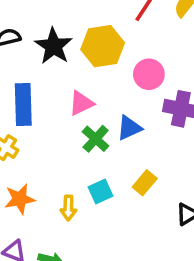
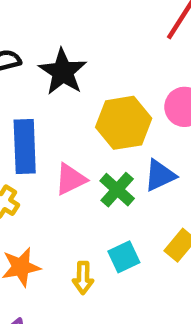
yellow hexagon: (103, 46) -> (124, 123), moved
pink triangle: (81, 103) -> (71, 179), moved

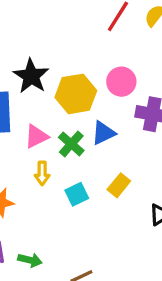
black star: (63, 72) -> (31, 76), moved
yellow arrow: (83, 278) -> (42, 173), moved

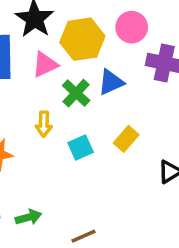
pink triangle: (36, 136) -> (45, 64), moved
green arrow: (30, 260) -> (28, 217), turned -30

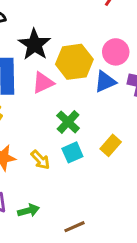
blue triangle: (111, 82) -> (105, 82), moved
green cross: (76, 93) -> (68, 122), moved
yellow arrow: (44, 124) -> (40, 160), moved, turned -45

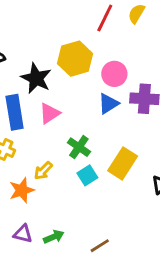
yellow hexagon: (74, 62) -> (75, 59), moved
yellow rectangle: (111, 145) -> (123, 163), size x1.5
yellow arrow: (40, 160) -> (43, 171), moved, turned 96

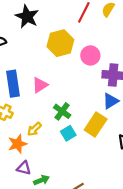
black star: (36, 78) -> (27, 17), moved
blue triangle: (108, 104) -> (111, 101), moved
purple triangle: (23, 234) -> (24, 168), moved

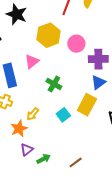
pink triangle: (40, 85) -> (32, 61), moved
green cross: (62, 111) -> (54, 84), moved
purple triangle: (24, 168) -> (27, 150), turned -48

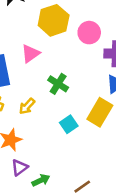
yellow arrow: (33, 114) -> (27, 106), moved

